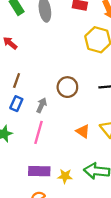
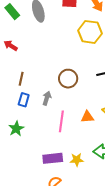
orange triangle: (83, 131) -> (87, 117), turned -32
pink line: (38, 132) -> (61, 121), moved

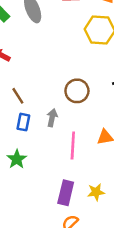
brown line: (21, 79) -> (18, 96), turned -40
purple rectangle: (53, 158) -> (66, 193), turned -66

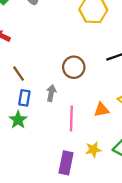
green star: (17, 159) -> (18, 120), moved
yellow star: (96, 192) -> (93, 150), moved

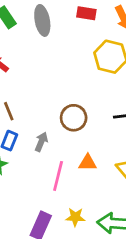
orange triangle: (101, 110) -> (88, 163), moved

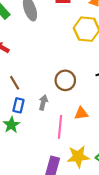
yellow star: (75, 217) -> (78, 157), size x1.5

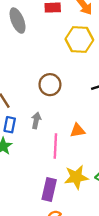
brown circle: (65, 80) -> (50, 85), moved

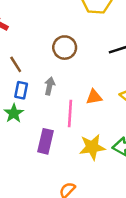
purple rectangle: (49, 189) -> (46, 141), moved

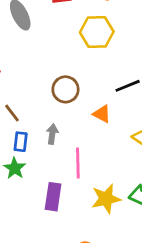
orange triangle: (94, 97) -> (102, 114), moved, turned 42

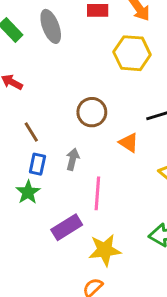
purple rectangle: (53, 197) -> (67, 227), turned 44
yellow star: (106, 199) -> (105, 250), moved

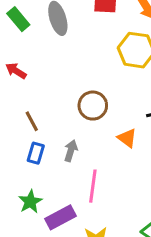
green star: (28, 192) -> (30, 202), moved

